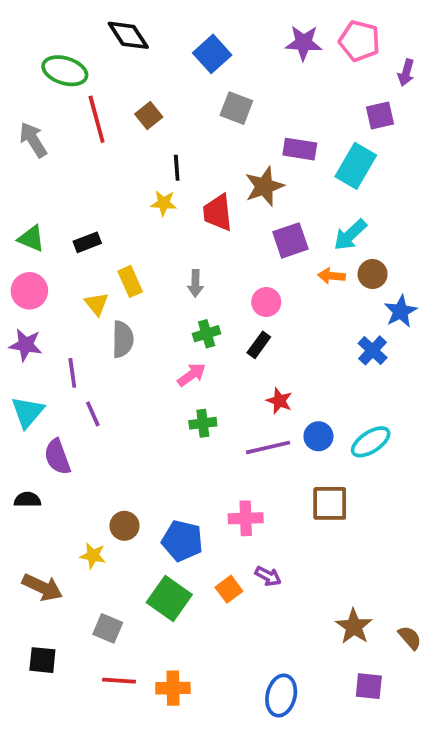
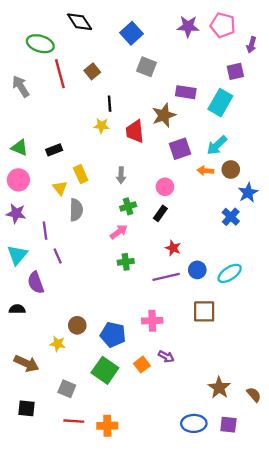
blue ellipse: (281, 695) -> (194, 423), moved, turned 75

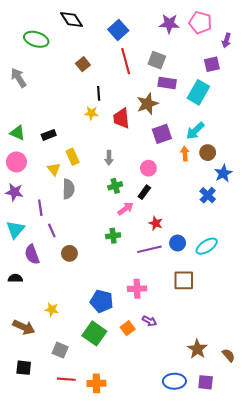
gray square: (147, 67) -> (157, 60), moved
red line: (60, 74) -> (126, 61), moved
orange arrow: (205, 171) -> (185, 154), turned 80
pink arrow: (119, 232) -> (126, 209), moved
brown circle: (77, 325) -> (69, 253), moved

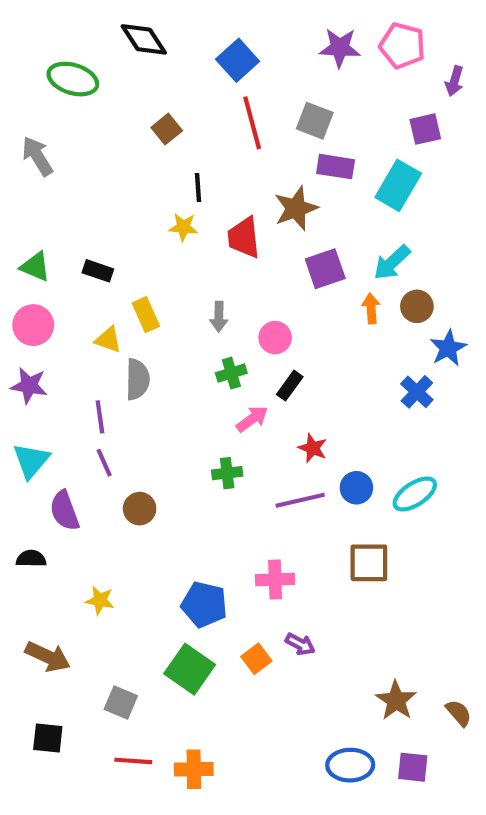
black rectangle: (49, 135) -> (98, 271), turned 40
pink circle: (148, 168) -> (275, 338), moved
yellow triangle: (54, 169) -> (108, 340), turned -32
purple line: (40, 208) -> (100, 417), moved
yellow star: (52, 310) -> (100, 600), moved

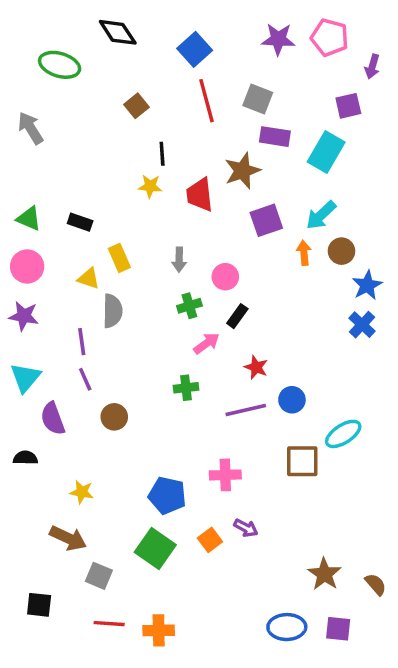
blue cross: (417, 392) -> (362, 325), moved
cyan ellipse: (415, 494) -> (343, 434), moved
brown arrow: (48, 657) -> (68, 538), moved

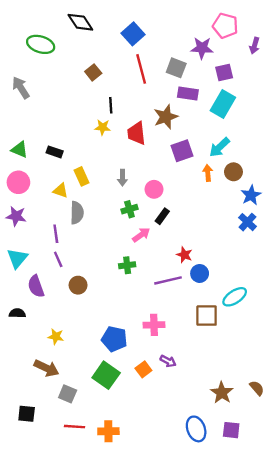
purple star: (278, 39) -> (202, 48), moved
purple square: (348, 106) -> (224, 72), moved
red star: (256, 367) -> (184, 255), moved
brown semicircle: (376, 584) -> (257, 388), moved
blue ellipse: (287, 627) -> (196, 429), turned 70

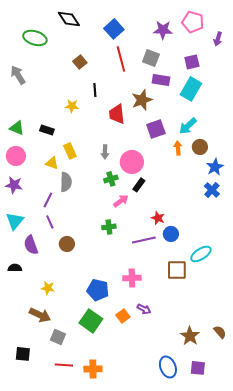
purple star: (202, 48) -> (163, 30), moved
yellow star: (103, 127) -> (72, 106), moved
pink circle: (154, 189) -> (132, 162), size x1.5
purple line: (56, 234) -> (48, 200), turned 35

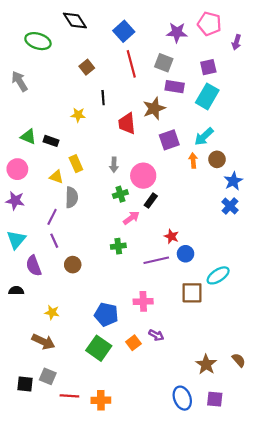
green triangle: (17, 128) -> (28, 137), moved
gray square: (58, 337) -> (48, 376), moved

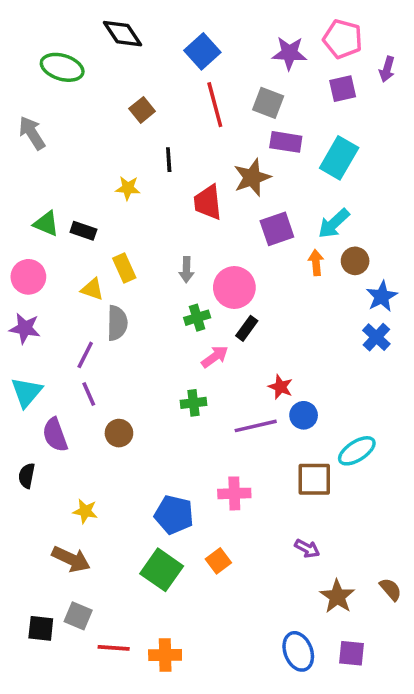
purple square: (208, 67) -> (343, 89), moved
black semicircle: (16, 291) -> (27, 476), turned -80
purple arrow: (156, 335) -> (307, 548), moved

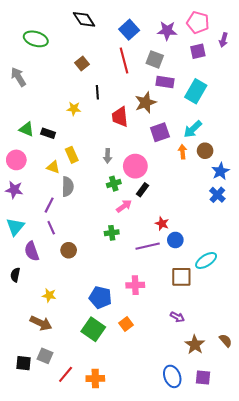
black diamond: (122, 34) -> (84, 19), moved
blue square: (202, 51) -> (129, 30), moved
red line: (114, 648) -> (66, 374), turned -54

